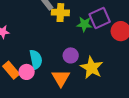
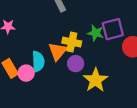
yellow cross: (60, 13) -> (72, 42), moved
orange triangle: (61, 78) -> (58, 51), moved

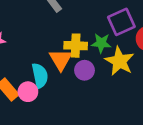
green star: (96, 33) -> (101, 43), moved
yellow star: (96, 80) -> (120, 61), moved

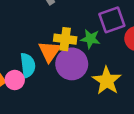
yellow star: (120, 61) -> (107, 81), moved
purple circle: (84, 70) -> (72, 64), size x1.6

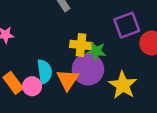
green star: (90, 39) -> (96, 51), moved
orange triangle: (50, 51) -> (68, 80), moved

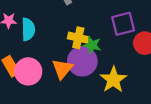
cyan semicircle: (45, 72) -> (28, 29), moved
pink circle: (32, 86) -> (28, 71), size x1.5

